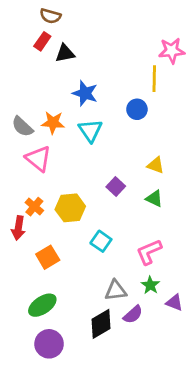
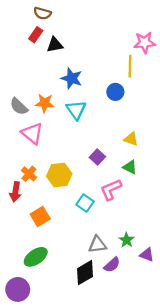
pink L-shape: (149, 252) -> (111, 190), moved
purple circle: (49, 344) -> (18, 289), moved

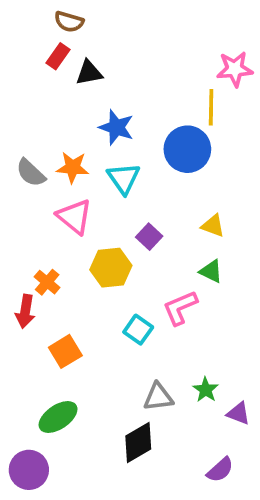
blue circle: (115, 92) -> (187, 149), size x1.6
pink triangle: (32, 133) -> (74, 217), moved
purple square: (97, 157) -> (149, 237), moved
yellow hexagon: (59, 175) -> (111, 268), moved
purple semicircle: (112, 265) -> (220, 470), moved

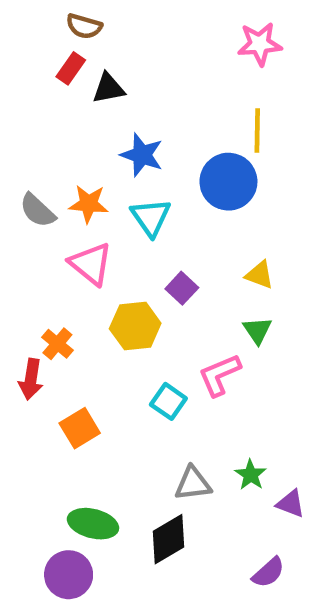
pink star: (235, 69) -> (260, 44), moved
green triangle: (211, 271) -> (257, 330), turned 30
green ellipse: (58, 417) -> (93, 524), moved, turned 48
purple circle: (29, 470) -> (69, 575), moved

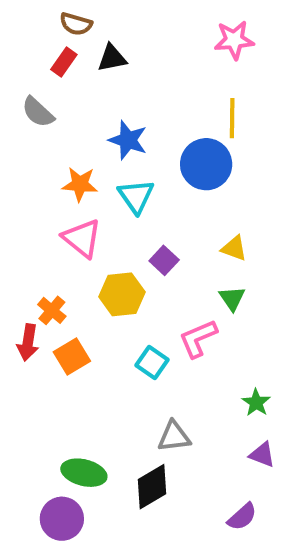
black triangle: (109, 88) -> (112, 58), moved
gray semicircle: (37, 210) -> (38, 112), moved
orange square: (80, 428) -> (72, 356), moved
green star: (251, 475) -> (256, 403), moved

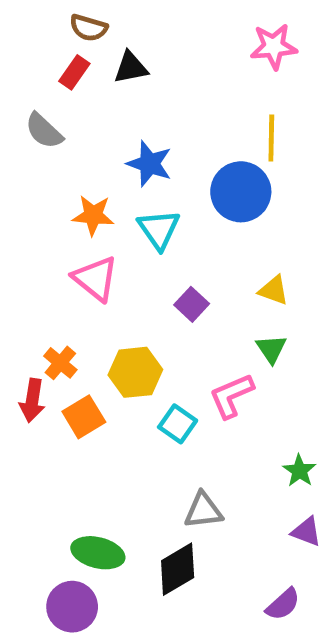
yellow hexagon: (122, 294) -> (135, 372), moved

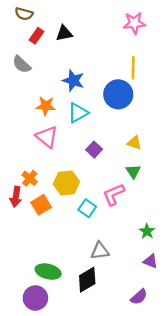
brown semicircle: (88, 28) -> (24, 14), moved
cyan triangle: (159, 229) -> (78, 113), turned 35

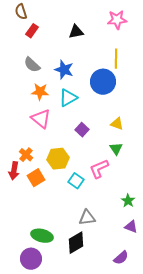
brown semicircle: (24, 14) -> (21, 12), turned 56
black triangle: (64, 33) -> (76, 32), moved
gray semicircle: (22, 64) -> (32, 65), moved

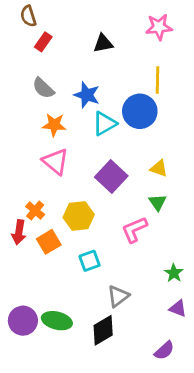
cyan triangle: (68, 98) -> (104, 124), moved
purple square: (82, 130) -> (111, 177), size x1.6
cyan square: (76, 181) -> (90, 261), moved, turned 35
gray triangle: (87, 218) -> (118, 296), turned -30
purple circle: (31, 259) -> (23, 321), moved

